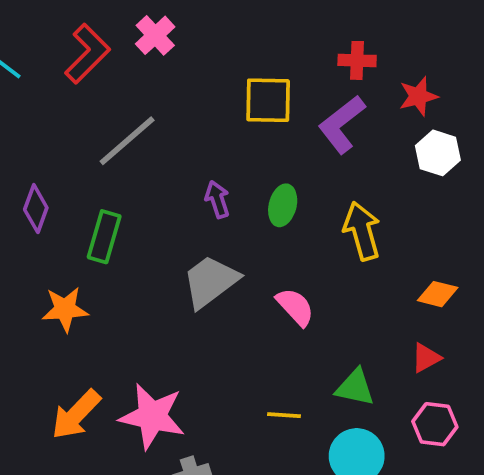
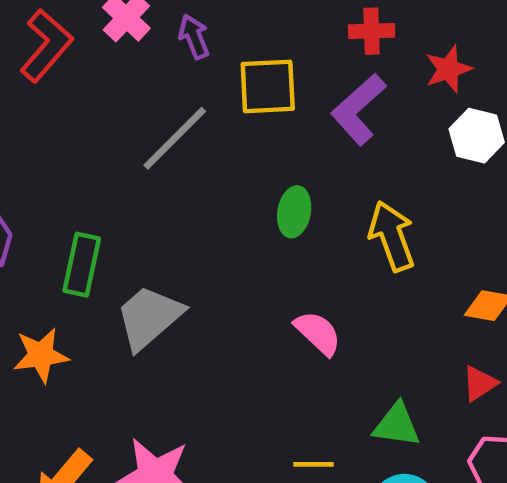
gray line: (127, 141) -> (175, 138), moved
purple arrow: (217, 199) -> (194, 37), moved
gray trapezoid: (210, 281) -> (149, 317), moved

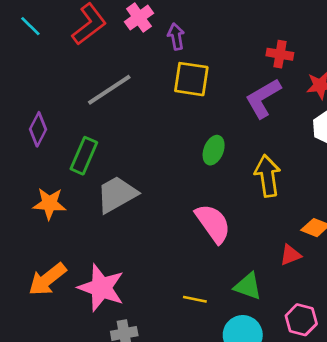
yellow square: (268, 86) -> (191, 79), moved
gray line: (175, 138) -> (109, 90), moved
pink semicircle: (318, 333) -> (213, 223), size x1.4
red triangle: (480, 383) -> (290, 255), moved

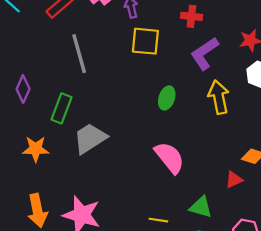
red cross: (280, 54) -> (191, 16), moved
gray line: (109, 90) -> (79, 54), turned -69
yellow arrow: (267, 176) -> (219, 97), moved
orange arrow: (47, 279) -> (37, 211), turned -60

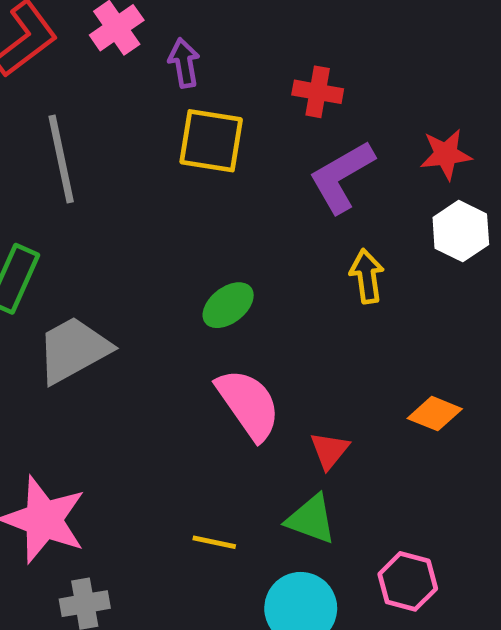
yellow arrow: (219, 97) -> (367, 276), size x0.7
green ellipse: (167, 98) -> (228, 305), moved, turned 30
red triangle: (234, 180) -> (329, 450), moved, turned -30

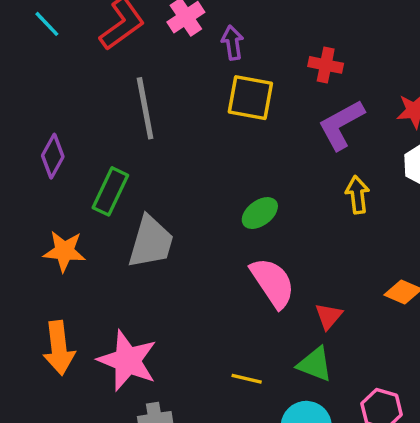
gray trapezoid: (73, 350) -> (151, 242), turned 134

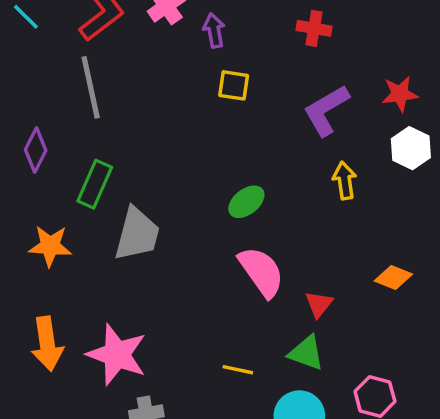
red cross: (326, 65) -> (314, 28), moved
yellow square: (250, 98) -> (234, 85), size x0.7
gray line: (145, 108) -> (91, 87), moved

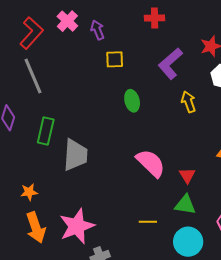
green ellipse: (246, 202) -> (132, 101), moved, turned -55
orange star: (50, 246) -> (29, 192), moved, size x0.7
pink star: (117, 355) -> (77, 226), turned -30

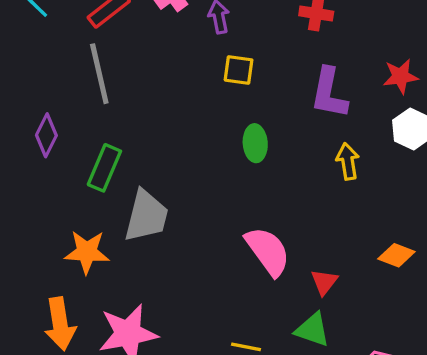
purple L-shape: (170, 64) -> (329, 93), turned -48
orange star: (29, 192) -> (87, 252), moved, size x1.5

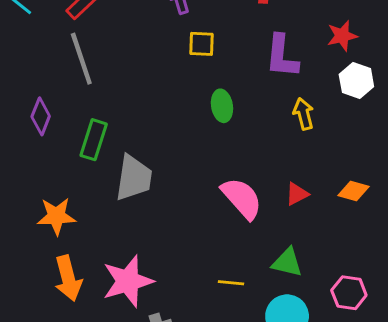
orange star: (87, 252) -> (56, 216), moved
red triangle: (324, 282) -> (297, 194), moved, turned 30

